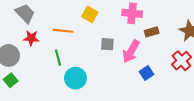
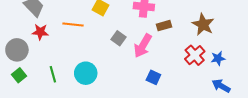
gray square: (107, 44) -> (119, 38), turned 32
green line: (58, 58) -> (53, 74), moved
blue square: (146, 73) -> (153, 77), moved, turned -32

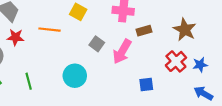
cyan circle: (86, 73) -> (75, 76), moved
blue square: (153, 77) -> (146, 85), moved, turned -32

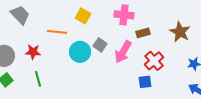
red star: (15, 37) -> (33, 52), moved
red cross: (176, 61) -> (154, 61), moved
cyan circle: (75, 76) -> (80, 52), moved

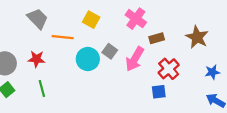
gray trapezoid: (20, 15) -> (38, 19), moved
pink cross: (124, 15) -> (136, 19), turned 30

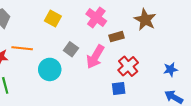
orange line: (63, 37) -> (22, 48), moved
brown star: (197, 37) -> (145, 20), moved
cyan circle: (88, 59) -> (50, 69), moved

